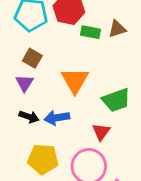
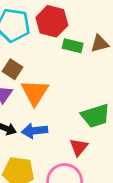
orange triangle: (75, 81) -> (35, 92), moved

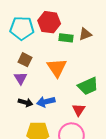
orange triangle: (35, 92) -> (57, 68), moved

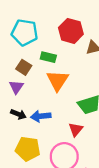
red hexagon: (49, 22) -> (71, 31), moved
green rectangle: (66, 38) -> (48, 57), moved

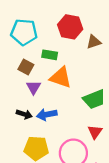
orange triangle: (57, 81) -> (61, 77), turned -40
purple triangle: (16, 87) -> (34, 87), moved
red triangle: (76, 129) -> (95, 132), moved

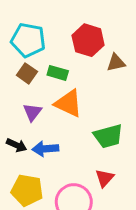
brown square: (26, 67) -> (27, 73), moved

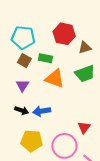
purple triangle: (32, 112) -> (22, 85), moved
green trapezoid: (108, 136) -> (85, 74), moved

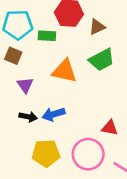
green rectangle: (45, 58) -> (47, 36), moved
brown square: (24, 61) -> (13, 56), moved
red triangle: (84, 128) -> (110, 128), turned -48

